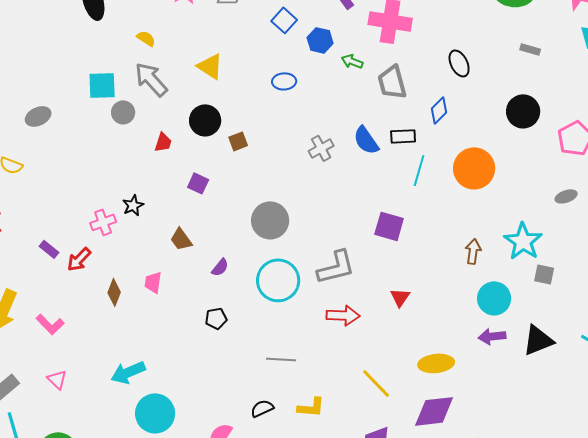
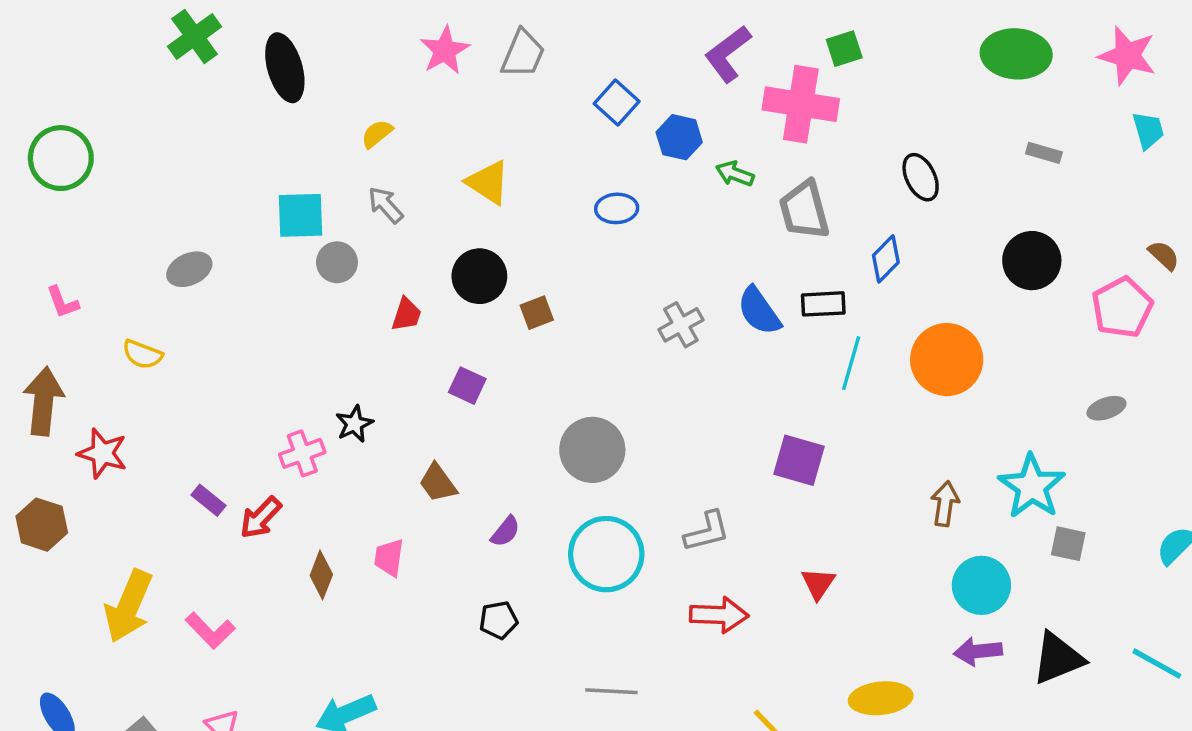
yellow semicircle: (146, 38) -> (377, 134), turned -72
gray arrow: (151, 79) -> (386, 205), size x0.6
gray L-shape: (336, 267) -> (707, 532), size x0.7

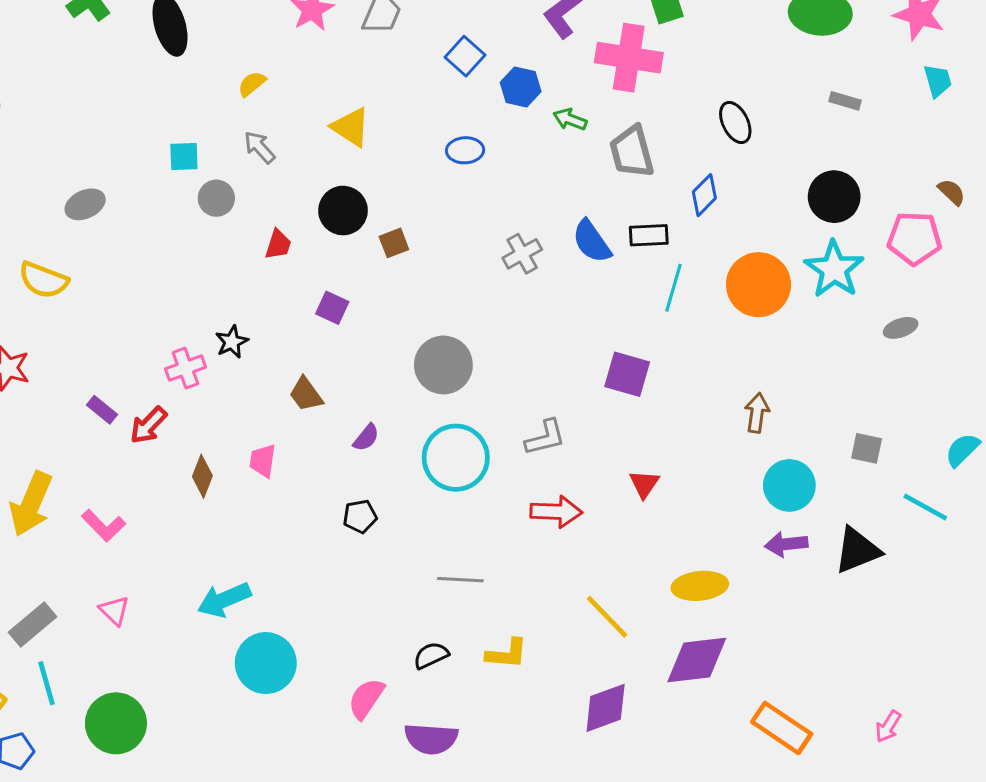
cyan square: (301, 215) -> (184, 156), size x0.7
pink pentagon: (1122, 307) -> (914, 238), turned 30
yellow semicircle: (142, 354) -> (43, 280), size x1.4
cyan star: (1032, 486) -> (834, 269), moved
cyan line: (1157, 664) -> (925, 507), moved

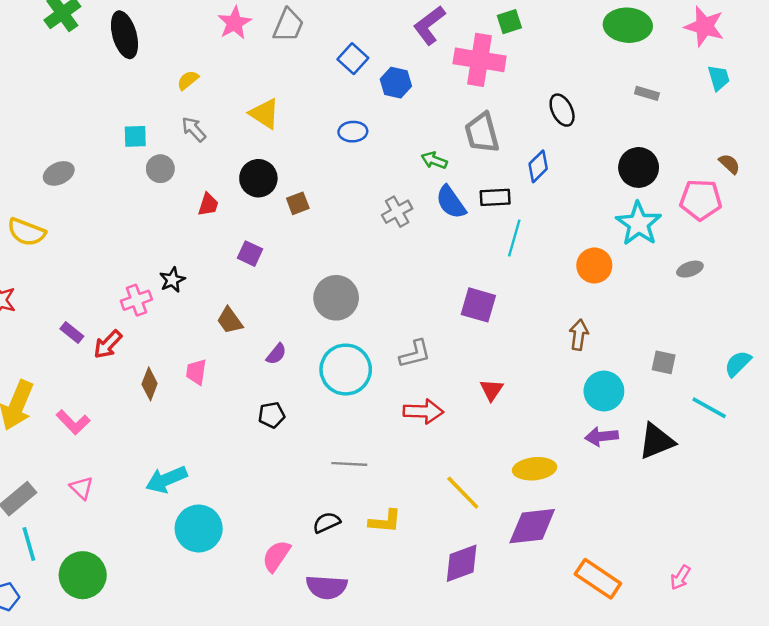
green arrow: (570, 119) -> (434, 160), moved
orange circle: (758, 285) -> (594, 266), moved, size x0.7

